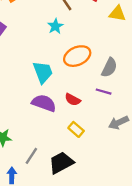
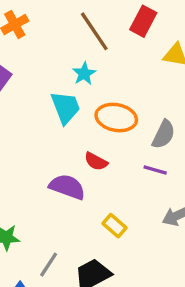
orange ellipse: (77, 56) -> (116, 118), turned 35
cyan trapezoid: (43, 72) -> (66, 107), moved
red semicircle: (73, 100) -> (96, 161), moved

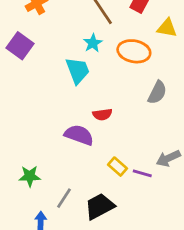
orange ellipse: (116, 118) -> (134, 51), moved
red semicircle: (96, 161) -> (102, 114), turned -36
purple line: (155, 170) -> (142, 173), moved

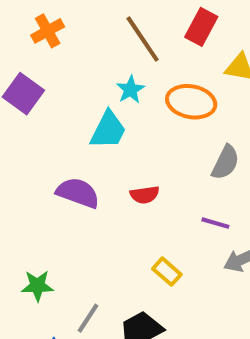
cyan trapezoid: (78, 70) -> (108, 130), turned 48
purple semicircle: (79, 135) -> (78, 193), moved
purple line: (142, 173) -> (215, 223), moved

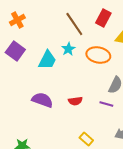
orange cross: (48, 31) -> (17, 20), moved
cyan trapezoid: (108, 130) -> (47, 60), moved
purple line: (215, 223) -> (106, 104), moved

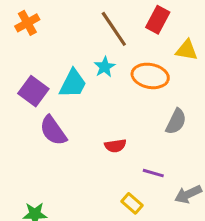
purple square: (15, 51) -> (33, 91), moved
purple semicircle: (42, 100) -> (53, 131), moved, turned -145
purple line: (106, 104) -> (153, 173), moved

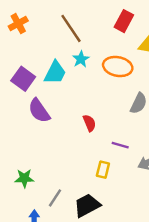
brown line: (114, 29) -> (71, 28), moved
red semicircle: (115, 146) -> (89, 123), turned -105
yellow rectangle: (132, 203) -> (103, 170), turned 63

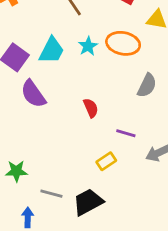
cyan star: (81, 59) -> (88, 46), moved
yellow rectangle: (103, 170) -> (106, 161), turned 42
gray line: (55, 198) -> (51, 194), turned 72

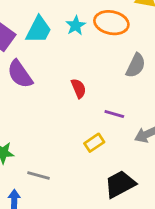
black trapezoid: (88, 202) -> (120, 184), moved

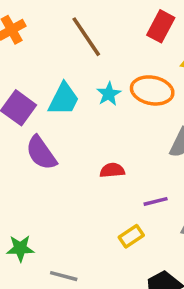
red semicircle: (79, 88) -> (112, 170), turned -72
purple line: (114, 114) -> (156, 201), turned -30

